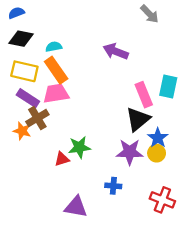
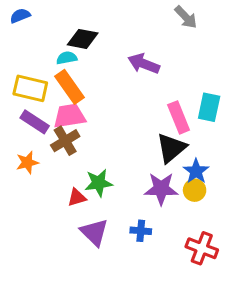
black diamond: (21, 39) -> (83, 39), moved
brown cross: (37, 118) -> (65, 141), moved
orange star: (22, 131) -> (27, 163), turned -30
purple triangle: (76, 207) -> (94, 232), moved, turned 35

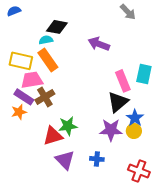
pink trapezoid: (70, 116) -> (32, 80), moved
purple rectangle: (35, 122) -> (24, 97), moved
red triangle: (77, 197) -> (53, 136), size x1.5

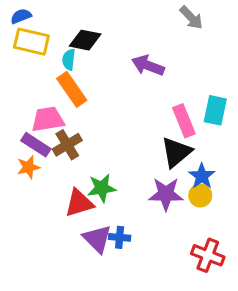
cyan semicircle: (46, 40) -> (69, 60), turned -72
yellow rectangle: (21, 61) -> (31, 42), moved
blue cross: (97, 159) -> (120, 237), moved

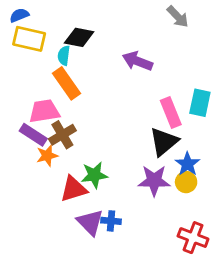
orange star: (28, 167) -> (47, 156), moved

